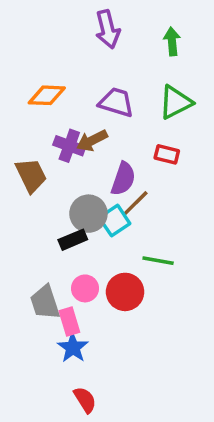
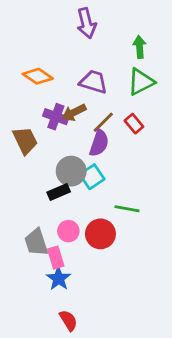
green arrow: (172, 41) -> (140, 47), moved
orange diamond: (47, 95) -> (38, 76), turned 32
red rectangle: (167, 154) -> (134, 124), turned 36
brown line: (135, 203) -> (103, 122), moved

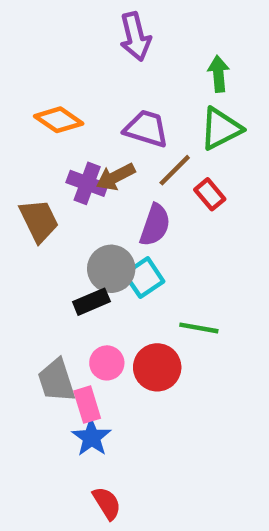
brown line: (103, 122) -> (175, 170), moved

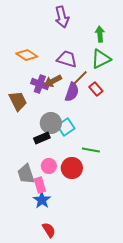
purple semicircle: (155, 225) -> (72, 92), moved

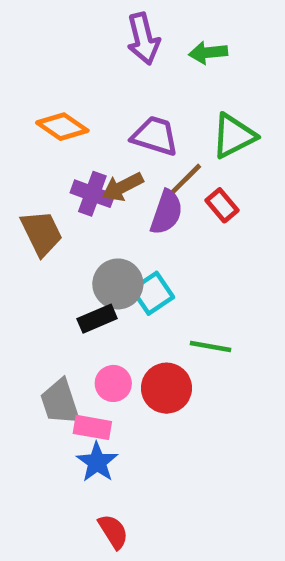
green arrow: (100, 34) -> (208, 53), moved, turned -91
pink rectangle: (40, 185) -> (92, 427), turned -63

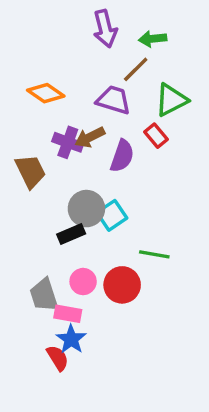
brown line: (185, 180) -> (136, 69), moved
red rectangle: (222, 205) -> (156, 136), moved
red semicircle: (113, 532) -> (58, 358), moved

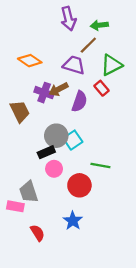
pink circle: (83, 282) -> (54, 169), moved
pink rectangle: (68, 314) -> (15, 206), moved
blue star: (71, 339) -> (73, 221), moved

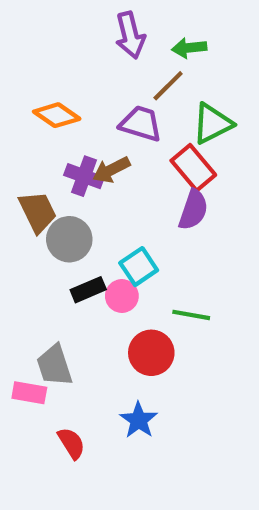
red rectangle: (102, 88) -> (193, 168), size x1.5
purple semicircle: (79, 101) -> (193, 210), moved
gray circle: (56, 136) -> (69, 239), moved
pink circle: (54, 169) -> (122, 296), moved

